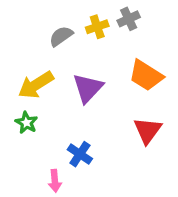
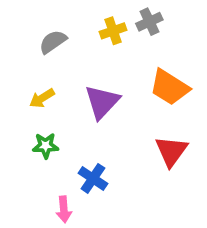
gray semicircle: (61, 36) -> (53, 42), moved
yellow arrow: (36, 85) -> (42, 98), size x0.6
green star: (26, 123) -> (46, 146), moved, turned -30

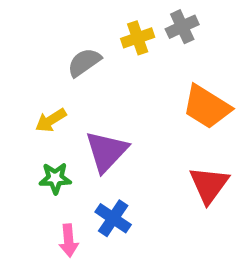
gray semicircle: (53, 42) -> (84, 62), moved
purple triangle: (102, 102) -> (106, 151), moved
pink arrow: (64, 209) -> (69, 241), moved

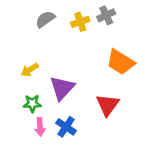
gray semicircle: (84, 62) -> (45, 19), moved
red triangle: (209, 185) -> (108, 105), moved
pink arrow: (69, 241) -> (40, 127), moved

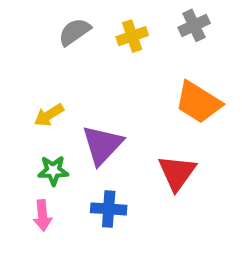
gray cross: (106, 15) -> (194, 25), moved
pink arrow: (40, 127) -> (42, 215), moved
blue cross: (66, 127) -> (109, 209), turned -30

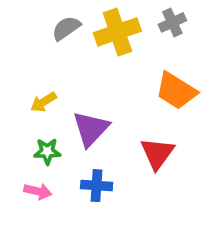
yellow cross: (132, 36) -> (117, 32), size x1.6
pink arrow: (42, 215) -> (38, 191), turned -72

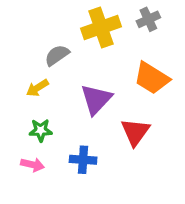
gray semicircle: (66, 28) -> (57, 55), moved
purple triangle: (91, 129) -> (96, 99), moved

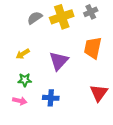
gray semicircle: (57, 55) -> (35, 18), moved
orange trapezoid: (152, 78) -> (93, 48), turned 70
red triangle: (135, 132) -> (99, 93), moved

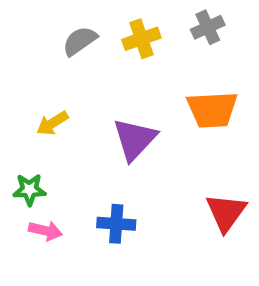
yellow cross: (62, 17) -> (141, 39), size x0.7
orange trapezoid: (93, 48) -> (212, 110), turned -105
green star: (25, 80) -> (29, 190), moved

